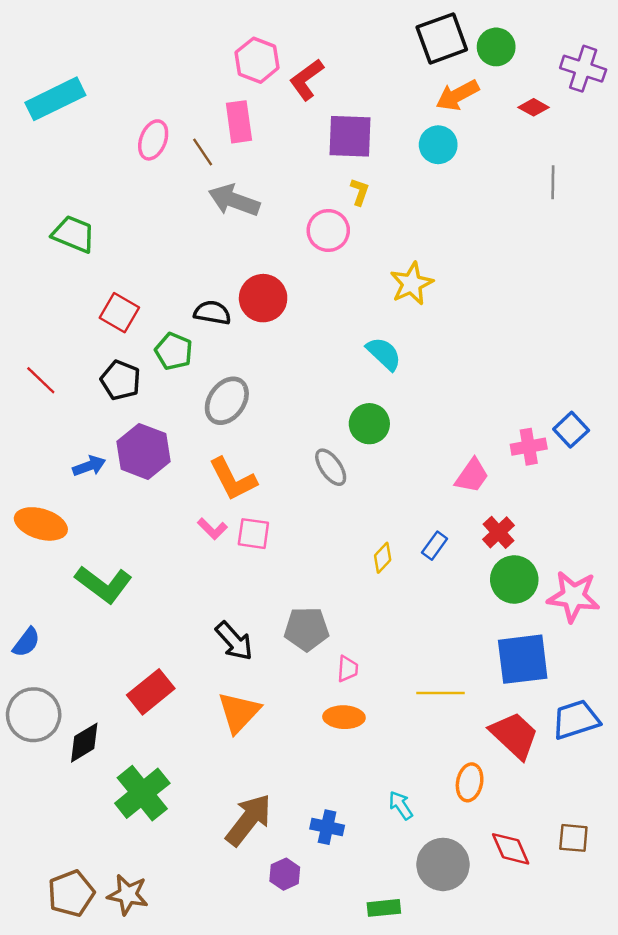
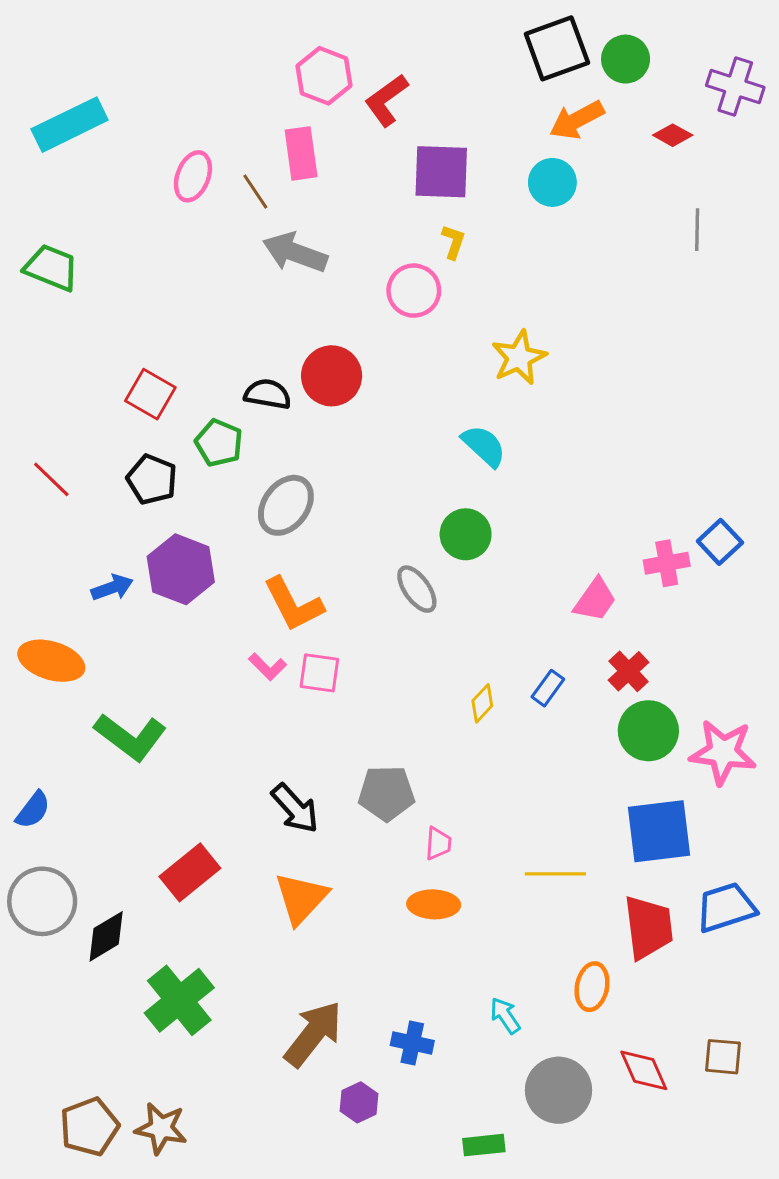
green trapezoid: (73, 234) -> (51, 268), moved
red trapezoid: (514, 735) -> (648, 927), turned 40

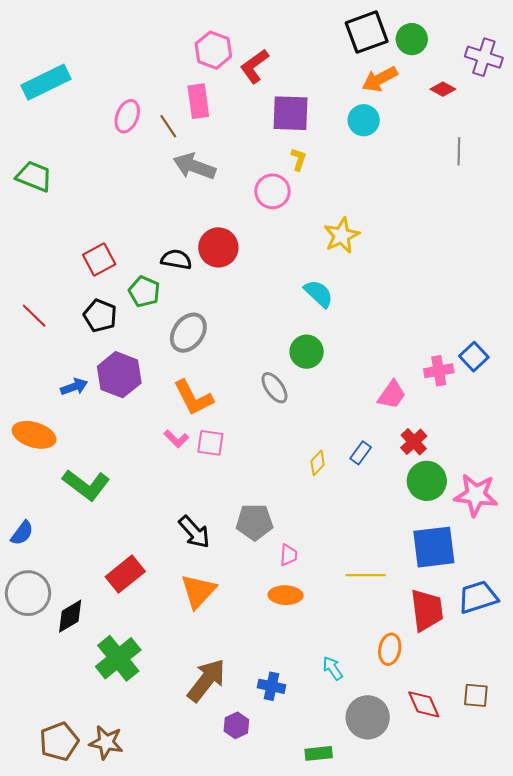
red square: (150, 394) -> (99, 259), turned 32

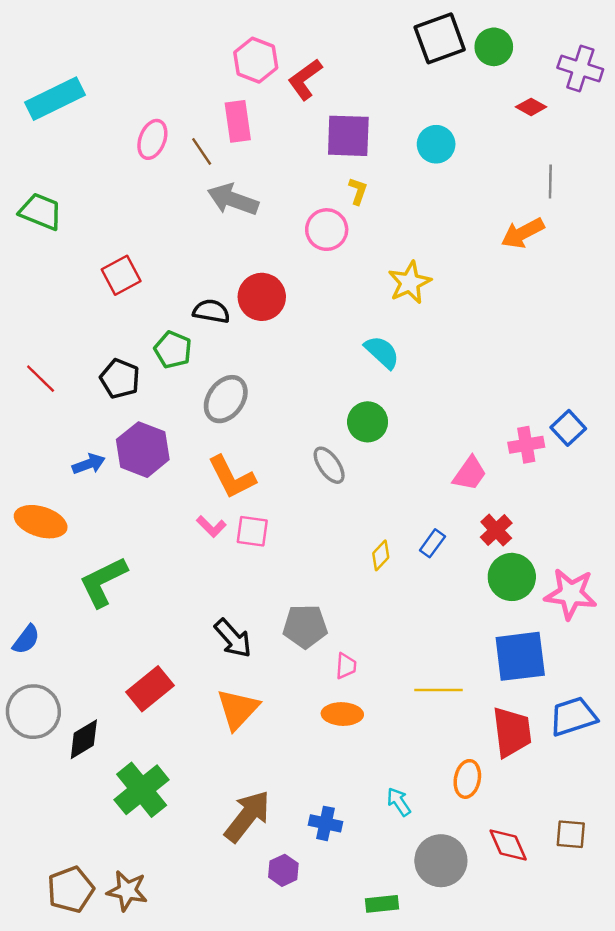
orange arrow: (380, 79) -> (523, 233), moved
red square: (99, 259) -> (121, 275), moved
green L-shape: (86, 485) -> (103, 582), turned 117

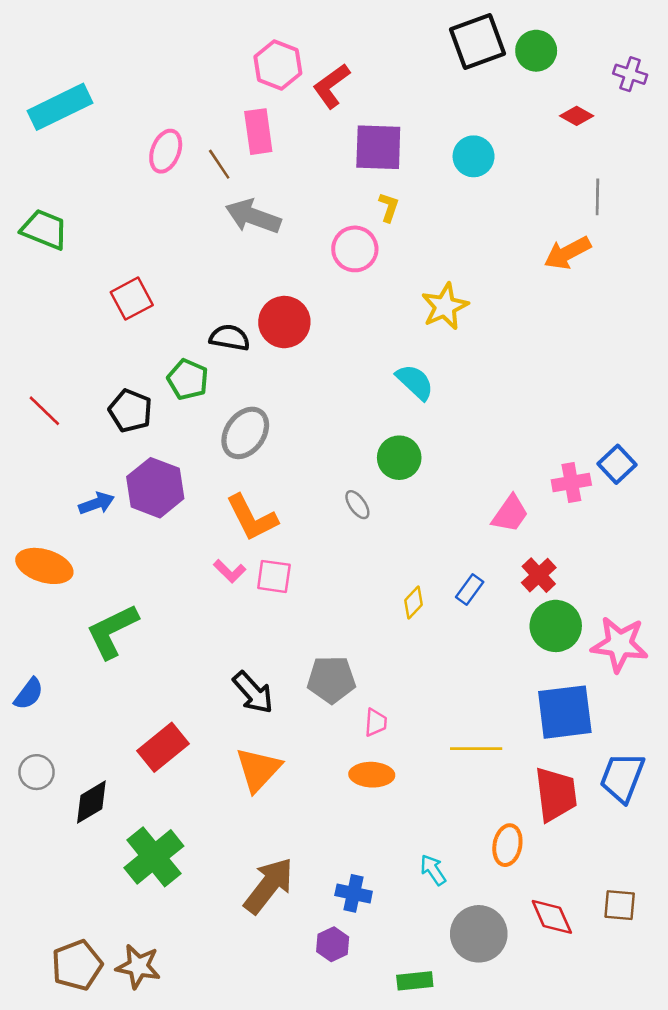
purple cross: (580, 68) -> (630, 74), size x0.7
gray ellipse: (329, 465) -> (357, 505), size x0.7
gray circle: (33, 712) -> (37, 772), size x0.6
blue trapezoid: (573, 716) -> (622, 777), turned -51
purple hexagon: (283, 870) -> (333, 944), moved

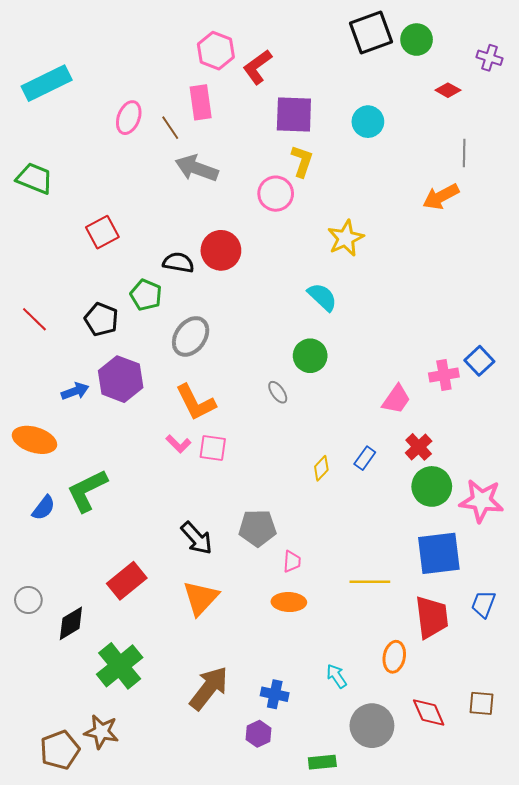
yellow L-shape: (389, 207) -> (302, 161), size x1.4
blue semicircle: (29, 694) -> (44, 508), moved
blue trapezoid: (622, 777) -> (483, 604), size x0.7
brown star: (138, 966) -> (101, 732), moved

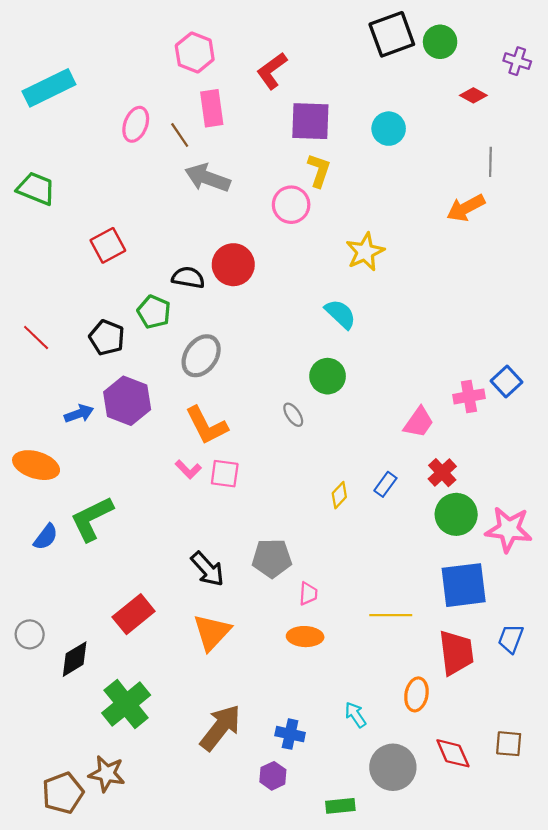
pink hexagon: (216, 51) -> (195, 53), moved

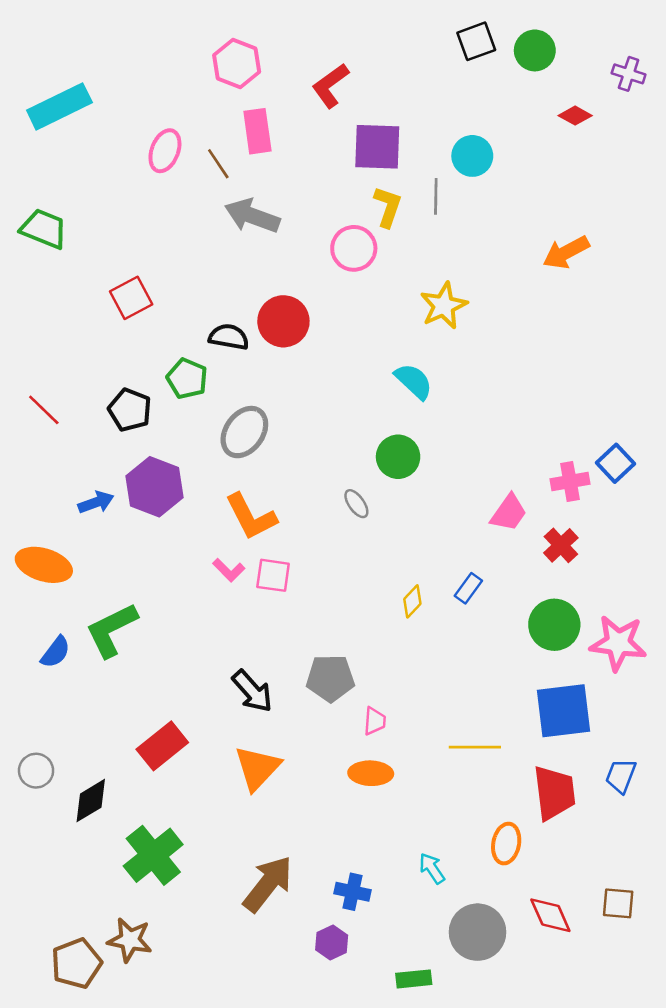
black square: (392, 34) -> (476, 41), size x0.7
gray line: (490, 162) -> (436, 196), moved
red cross: (442, 473) -> (561, 545), moved

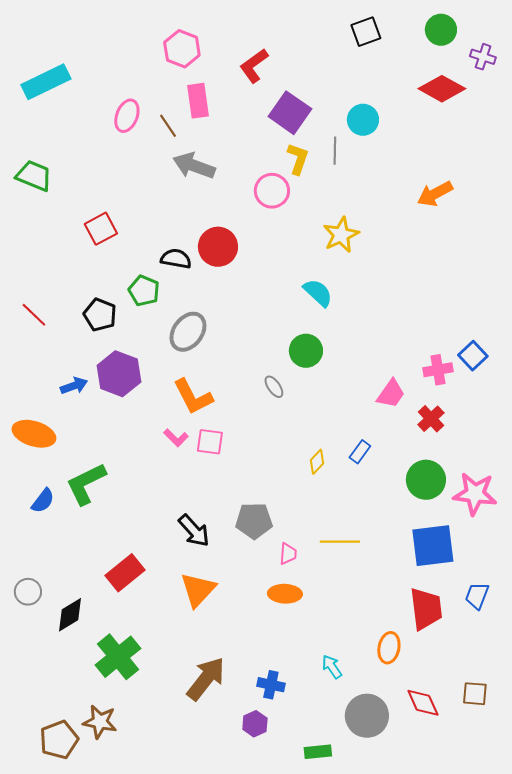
green circle: (535, 50) -> (441, 30), moved
red diamond: (575, 116) -> (442, 89), size x1.8
purple square: (377, 147) -> (290, 113), turned 33
yellow line: (475, 747) -> (340, 542), moved

